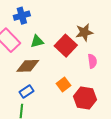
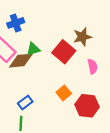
brown diamond: (28, 66) -> (21, 61), moved

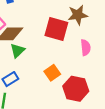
green triangle: (33, 49) -> (17, 50), moved, turned -32
red square: (64, 52) -> (56, 29), turned -30

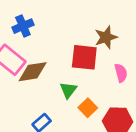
green triangle: (17, 50) -> (68, 90), moved

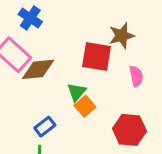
blue cross: (23, 26) -> (30, 18), turned -36
orange square: (88, 108) -> (85, 106), moved

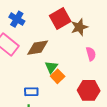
red square: (96, 57) -> (60, 19), moved, turned -35
brown diamond: (38, 69) -> (38, 48), moved
blue rectangle: (45, 127) -> (31, 92), turned 40

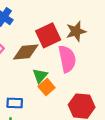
red square: (60, 19) -> (48, 35), moved
pink semicircle: (91, 54) -> (67, 59), moved, size x1.6

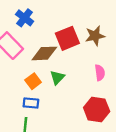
pink semicircle: (67, 59) -> (100, 73), moved, size x0.6
orange square: (47, 87) -> (33, 81), moved

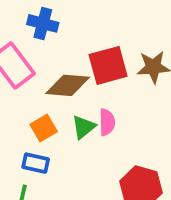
blue cross: (25, 18) -> (43, 23), turned -30
pink semicircle: (100, 73) -> (107, 122), moved

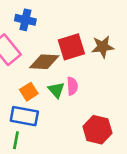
green triangle: (84, 127) -> (56, 90), turned -30
blue rectangle: (36, 163) -> (24, 116), size x1.5

